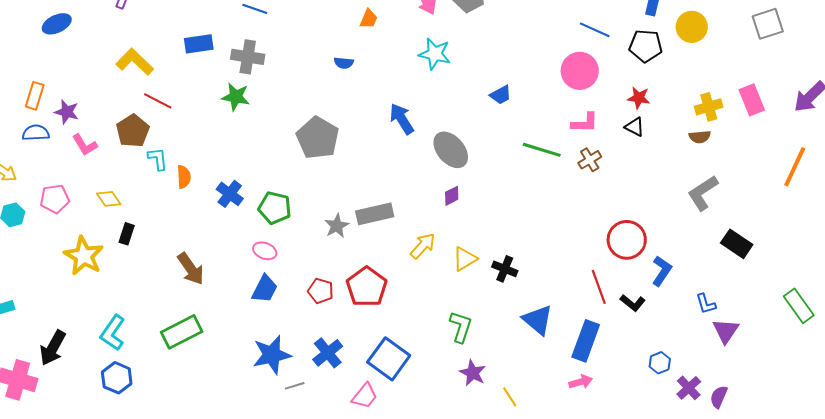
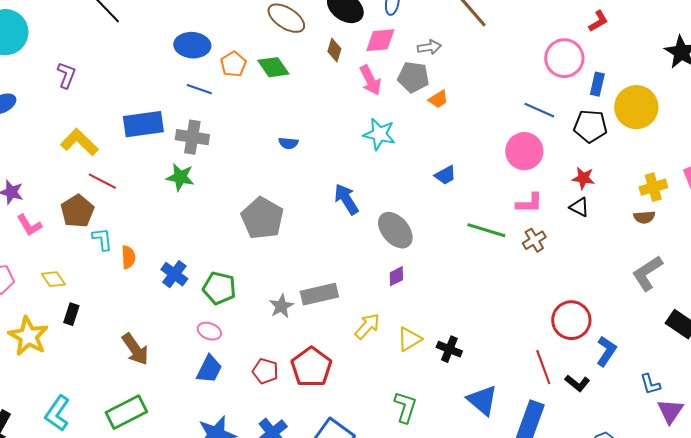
orange trapezoid: (369, 19) -> (438, 99), moved, turned 35
yellow circle: (692, 27) -> (636, 107), size x1.4
blue rectangle: (199, 44) -> (143, 124), size x1.4

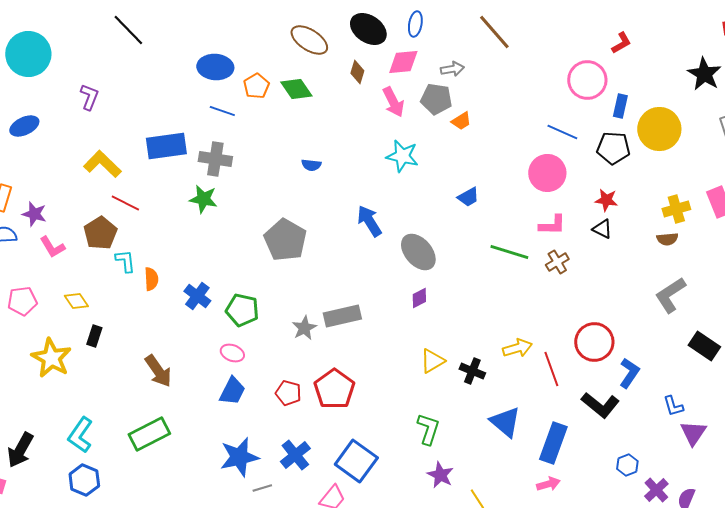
yellow arrow: (367, 326) -> (517, 348), moved, turned 32
red line: (543, 367) -> (551, 369), moved
black L-shape: (577, 383) -> (600, 405), size x1.5

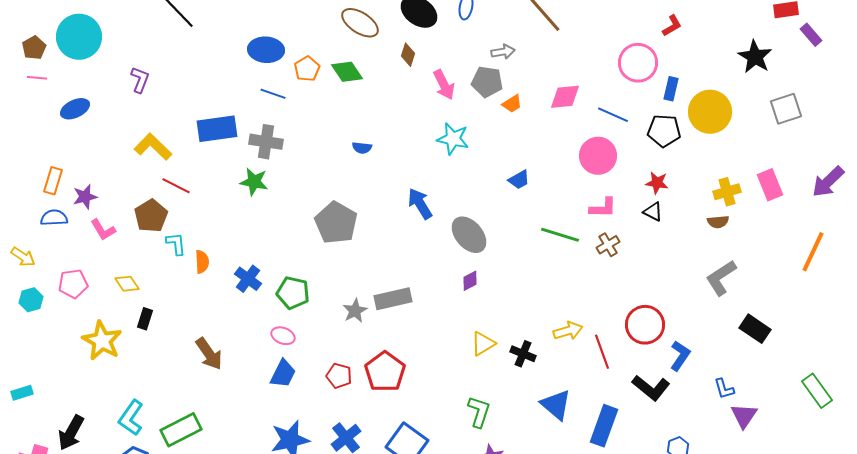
pink diamond: (403, 62) -> (565, 97), moved
purple star: (34, 214) -> (85, 197), turned -30
green rectangle: (149, 434) -> (181, 430), moved

